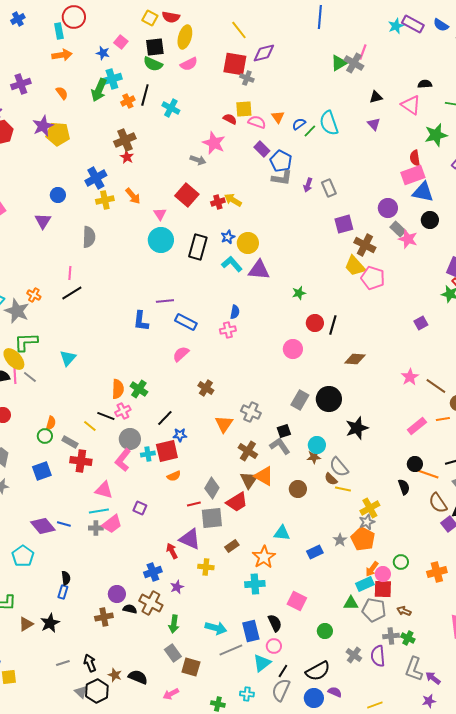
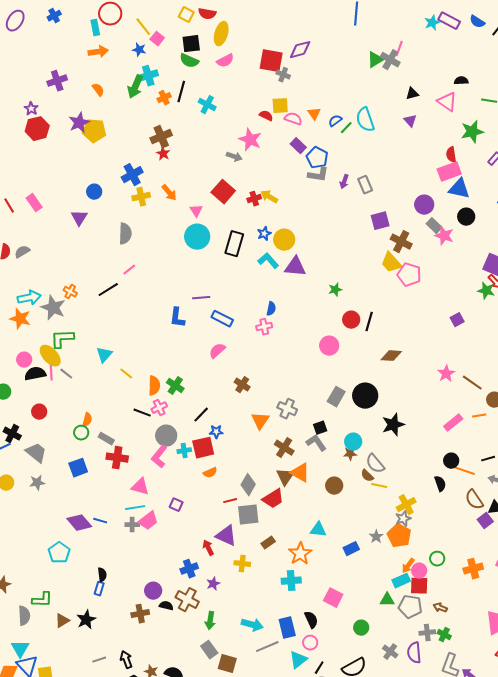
yellow line: (239, 30) -> (143, 27), moved
pink line: (70, 273) -> (129, 270), moved, turned 48
yellow line: (90, 426) -> (126, 374), moved

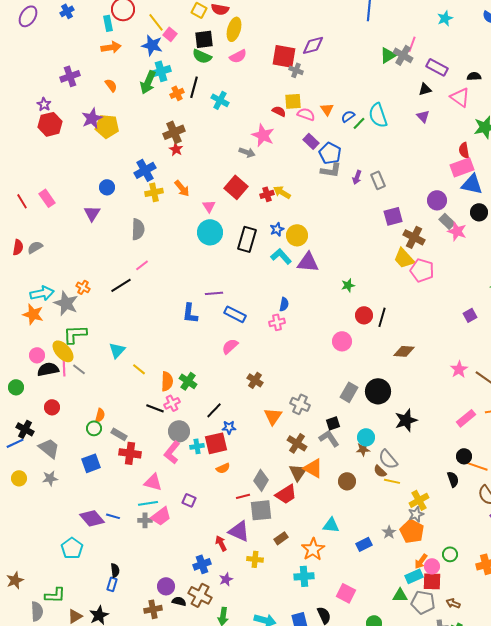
purple rectangle: (449, 21) -> (437, 67), moved
blue star: (139, 50) -> (152, 45), size x1.5

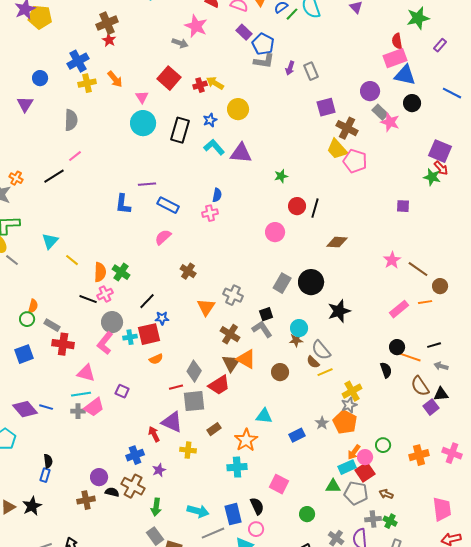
yellow circle: (297, 235) -> (238, 109), moved
purple square: (470, 315) -> (403, 206), turned 32
yellow line: (392, 481) -> (325, 372), turned -35
red square: (432, 581) -> (365, 472), turned -36

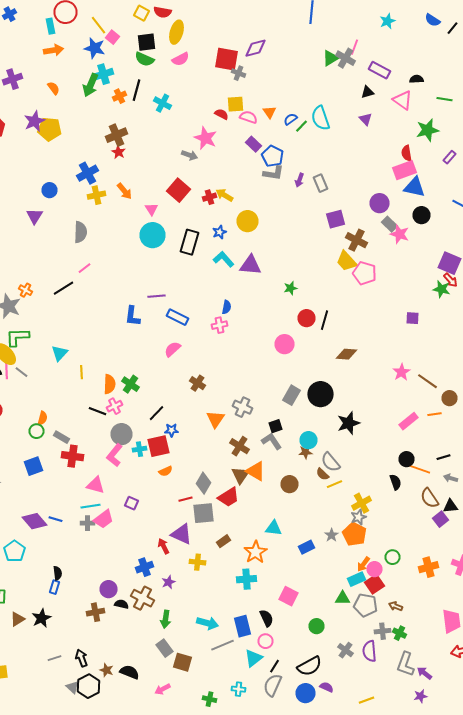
yellow line: (72, 260) -> (82, 372), turned 48

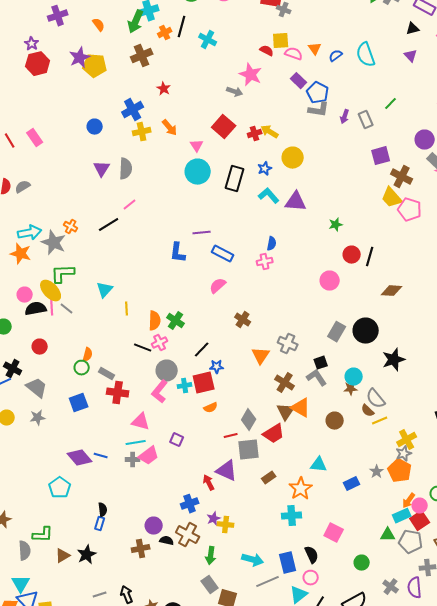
green line: (302, 126) -> (391, 104), moved
brown cross: (116, 135) -> (142, 56), moved
purple triangle: (34, 216) -> (102, 169), moved
yellow cross: (198, 562) -> (226, 525), moved

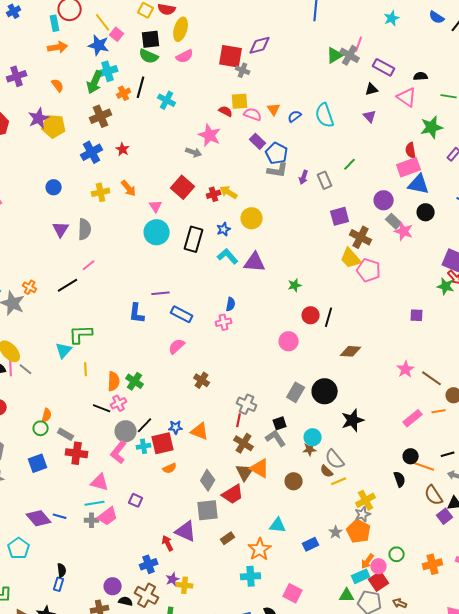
blue cross: (133, 110) -> (92, 152), moved
green L-shape: (63, 274) -> (81, 334), moved
black line: (202, 350) -> (145, 425), moved
orange triangle: (261, 356) -> (200, 431), moved, turned -42
red line: (231, 436) -> (239, 420), moved, turned -64

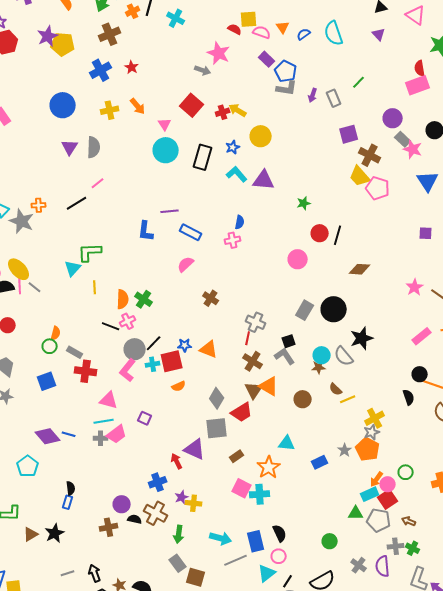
blue triangle: (419, 184) -> (428, 181), moved, turned 45
blue circle: (54, 187) -> (63, 105), size x1.6
orange cross: (30, 287) -> (39, 205), turned -32
gray semicircle: (335, 459) -> (344, 356), moved
pink square: (293, 593) -> (242, 488), moved

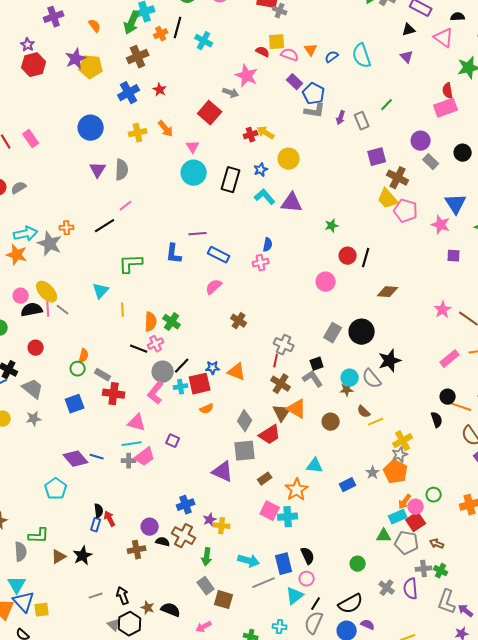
red square: (192, 105) -> (210, 113), moved
pink star: (413, 149) -> (441, 225), moved
green L-shape: (90, 252) -> (131, 264), moved
red arrow: (177, 461) -> (110, 519), moved

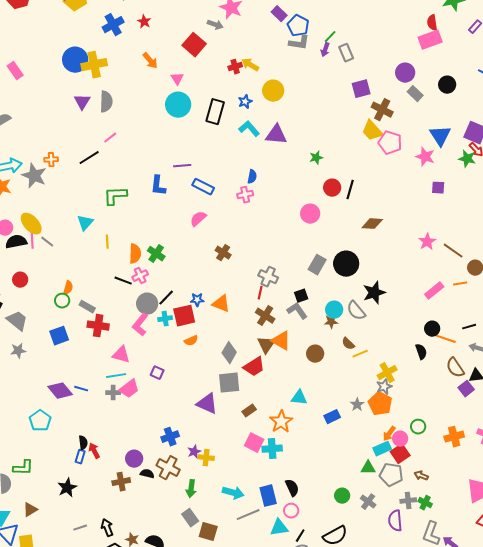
green line: (387, 105) -> (330, 37), moved
yellow cross: (138, 133) -> (94, 65), moved, size x1.4
brown triangle: (59, 557) -> (30, 510), moved
gray cross: (387, 588) -> (368, 502), moved
cyan triangle: (295, 596) -> (279, 528), turned 30

